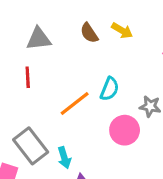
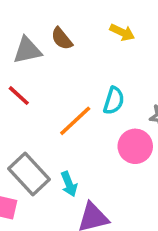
brown semicircle: (89, 33) -> (62, 39), moved
red line: (28, 77) -> (19, 96), turned -40

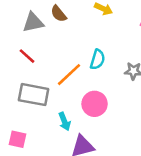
pink circle: (135, 146) -> (95, 104), moved
gray rectangle: (29, 174) -> (34, 95), moved, turned -36

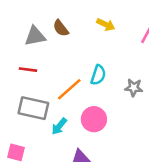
red line: (27, 56) -> (28, 70), turned -36
cyan arrow: (65, 121) -> (59, 126), moved, turned 60

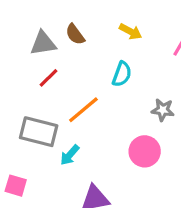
red line: (28, 70) -> (49, 78), moved, turned -54
cyan semicircle: (98, 75) -> (122, 74), moved
pink circle: (94, 119) -> (145, 151), moved

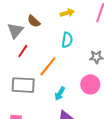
yellow arrow: (130, 31) -> (67, 13), turned -32
gray triangle: (43, 43) -> (15, 31), turned -30
cyan arrow: (70, 155) -> (60, 94), moved

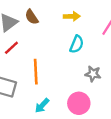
cyan semicircle: (67, 40) -> (77, 44), moved
orange line: (48, 66) -> (36, 72), turned -55

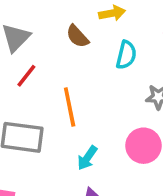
brown semicircle: (32, 17) -> (77, 36), moved

